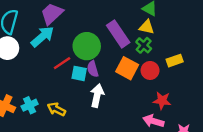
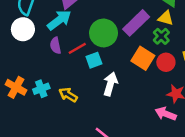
purple rectangle: (118, 34) -> (136, 23), turned 76
purple semicircle: (93, 69) -> (55, 46), moved
cyan square: (79, 73) -> (94, 60), turned -35

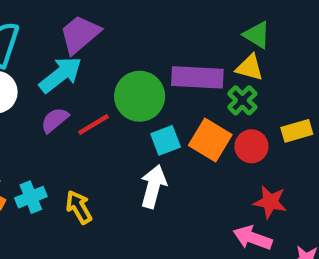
purple rectangle: (136, 23) -> (197, 77), turned 48
purple semicircle: (55, 46) -> (55, 120), turned 63
cyan square: (94, 60) -> (166, 140), moved
yellow arrow: (68, 95) -> (79, 207), turned 30

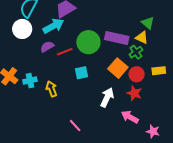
cyan square: (166, 140) -> (82, 73), moved
white arrow: (153, 186) -> (107, 97), moved
red star: (270, 202) -> (134, 93), moved

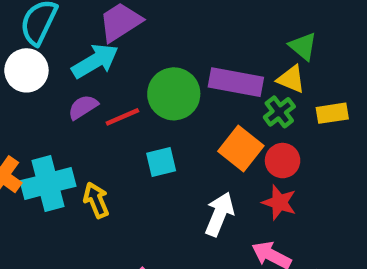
yellow rectangle: (159, 71) -> (332, 113), moved
cyan cross: (30, 81) -> (48, 184), size x1.6

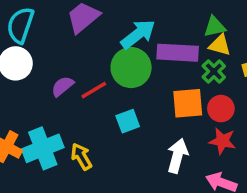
green triangle: (303, 46) -> (215, 27), moved, turned -45
cyan arrow: (95, 61) -> (138, 34), moved
orange square: (241, 148) -> (188, 103), turned -36

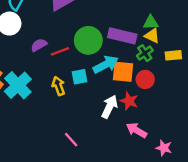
cyan arrow: (138, 34) -> (106, 64), moved
red star: (222, 141) -> (129, 101), moved
cyan cross: (43, 148) -> (18, 85), turned -32
yellow arrow: (81, 157) -> (58, 86), moved

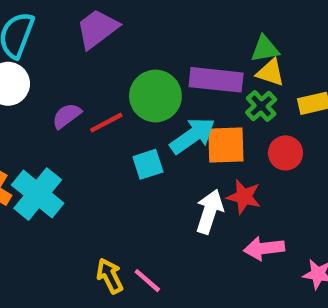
red circle: (145, 79) -> (285, 153), moved
yellow arrow: (58, 86) -> (110, 276), moved
pink arrow: (136, 130) -> (264, 248), turned -30

